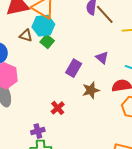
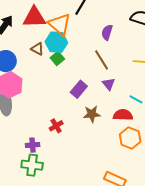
brown line: (105, 14) -> (102, 60), moved

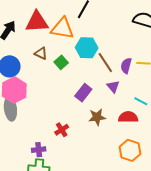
orange triangle: (60, 24) -> (62, 28), turned -30
purple semicircle: (107, 32) -> (126, 66), moved
cyan hexagon: (56, 42) -> (87, 48), moved
orange hexagon: (130, 138) -> (130, 150), moved

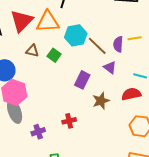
red triangle: (37, 22) -> (22, 21), turned -30
red cross: (62, 130) -> (69, 121), turned 32
purple cross: (39, 150) -> (38, 132), moved

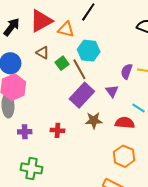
orange triangle: (48, 22) -> (66, 29), size x0.7
brown line: (97, 46) -> (79, 69), moved
purple rectangle: (82, 80) -> (82, 95), size x1.4

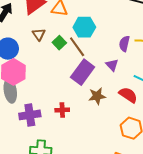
brown triangle: (43, 53) -> (39, 34), turned 32
red semicircle: (125, 123) -> (128, 95), turned 36
purple cross: (25, 132) -> (30, 115), size x1.5

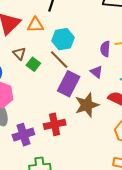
green square: (59, 43) -> (33, 64), moved
brown star: (97, 96) -> (87, 105), size x1.4
red cross: (62, 110) -> (55, 124), size x1.5

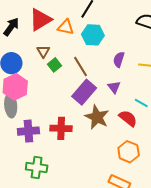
cyan hexagon: (63, 39) -> (93, 35), moved
purple semicircle: (105, 49) -> (119, 60), moved
brown star: (87, 105) -> (97, 117), turned 30

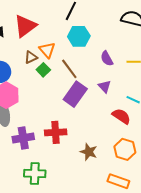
orange triangle: (66, 27) -> (47, 50), moved, turned 42
brown triangle: (43, 51) -> (31, 57), turned 40
purple semicircle: (119, 60) -> (107, 59), turned -42
brown star: (97, 117) -> (89, 152), moved, size x0.7

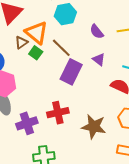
orange triangle: (47, 50) -> (36, 33), size x1.4
brown star: (89, 152) -> (94, 127), size x1.4

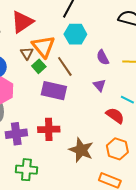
brown triangle: (21, 42) -> (27, 53), turned -40
purple rectangle: (71, 72) -> (54, 91), moved, turned 65

